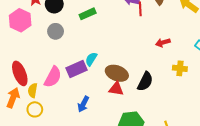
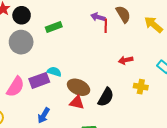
gray circle: (56, 31) -> (21, 42), size x1.5
cyan semicircle: (91, 59) -> (54, 72), turned 72

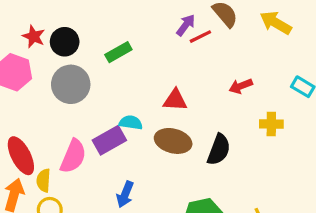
purple arrow: (98, 17) -> (186, 25), turned 120
red line: (106, 26) -> (200, 37), turned 72
red triangle: (77, 102) -> (175, 100), moved

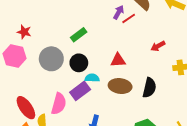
black circle: (65, 42) -> (79, 63), moved

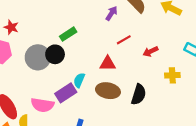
red line: (129, 18) -> (124, 40), moved
black circle: (79, 63) -> (55, 54), moved
cyan semicircle: (92, 78) -> (79, 80), turned -72
pink semicircle: (59, 104) -> (42, 105), turned 80

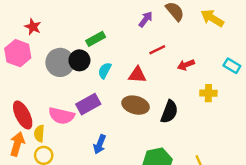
cyan semicircle: (79, 80) -> (105, 71), moved

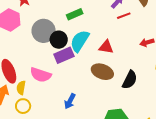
red line: (157, 50) -> (124, 16), moved
black circle: (79, 60) -> (59, 40), moved
cyan semicircle: (105, 71) -> (80, 41), size x1.6
purple rectangle: (88, 104) -> (64, 55), moved

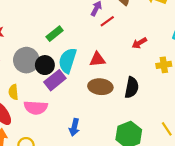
yellow semicircle: (21, 88) -> (13, 92), moved

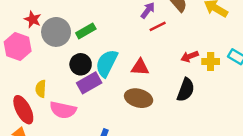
green rectangle: (55, 34) -> (86, 31), moved
gray circle: (26, 60) -> (56, 32), moved
yellow cross: (164, 65) -> (211, 61), moved
black semicircle: (132, 88) -> (186, 90), moved

